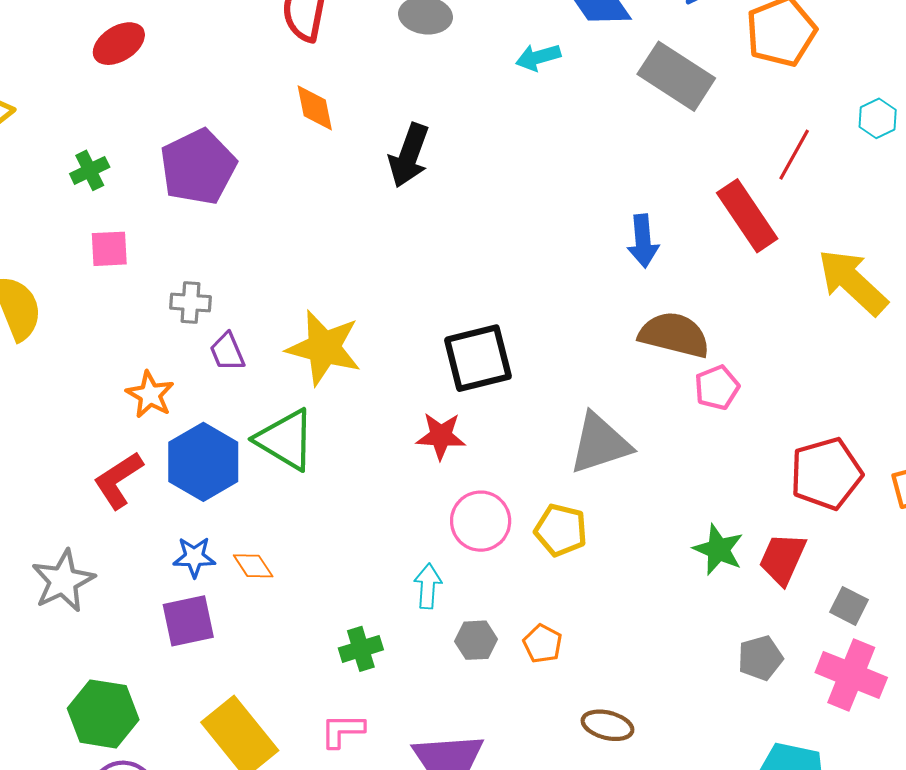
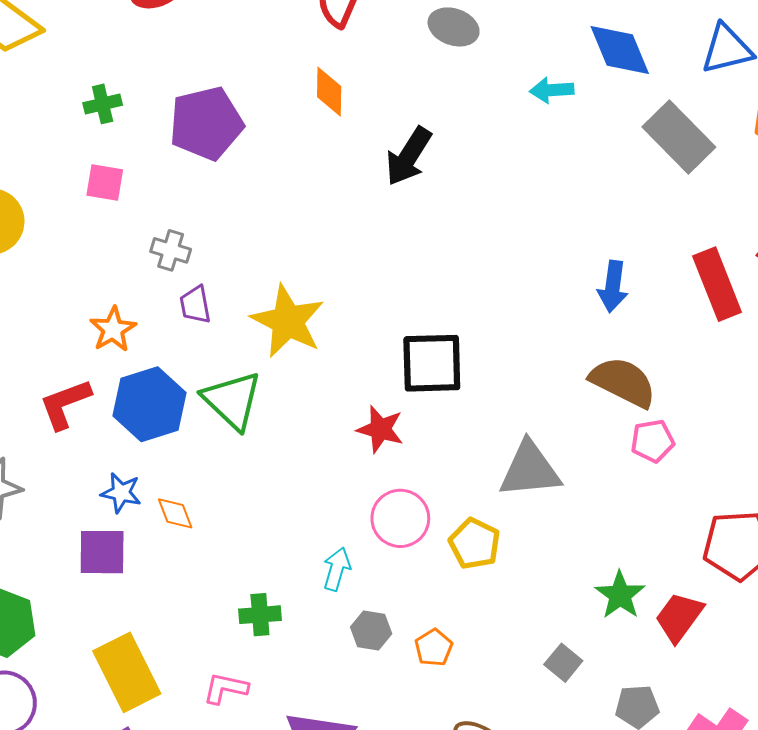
gray square: (849, 606) -> (563, 663), moved

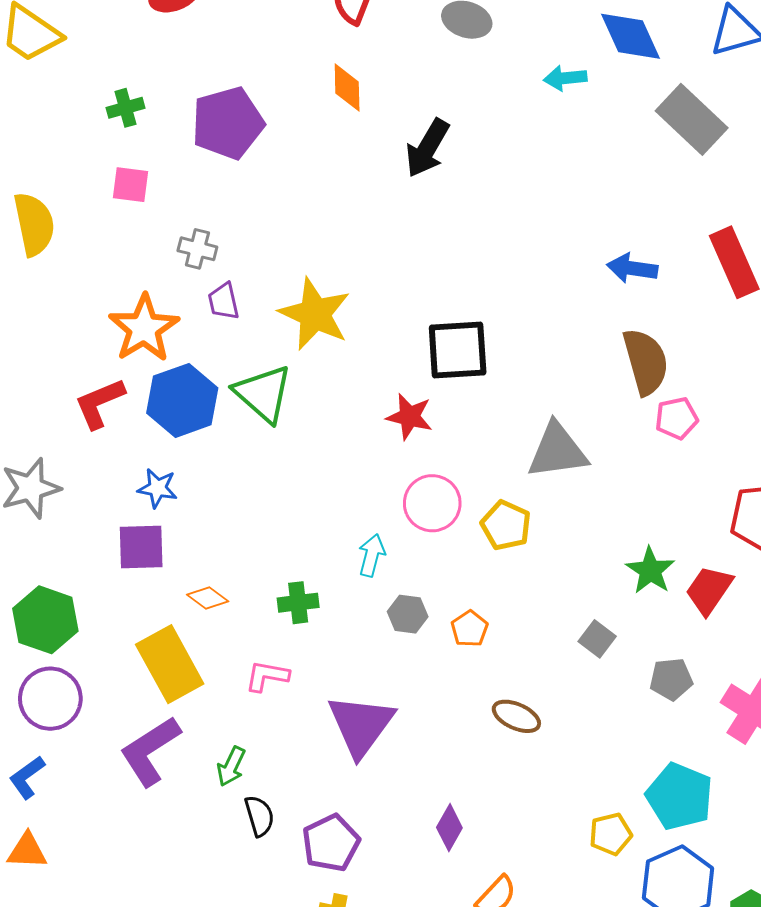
blue arrow: (613, 286) -> (632, 268), turned 93
orange star: (113, 329) -> (144, 328), size x1.5
brown semicircle: (623, 382) -> (646, 362), turned 50
orange diamond: (175, 513) -> (208, 598), moved, turned -30

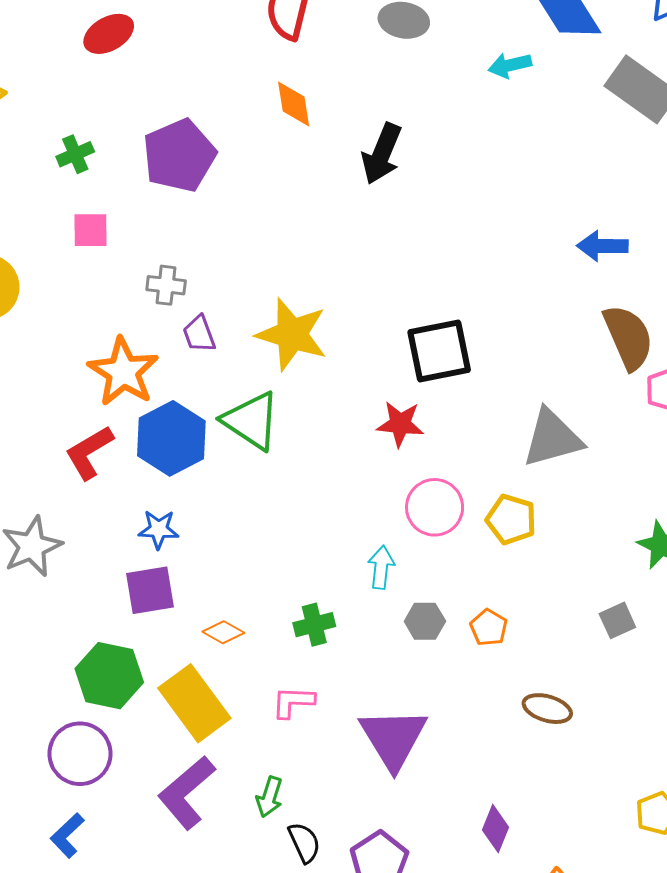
green hexagon: (45, 620) -> (109, 676), moved
gray square: (597, 639) -> (617, 620), turned 36

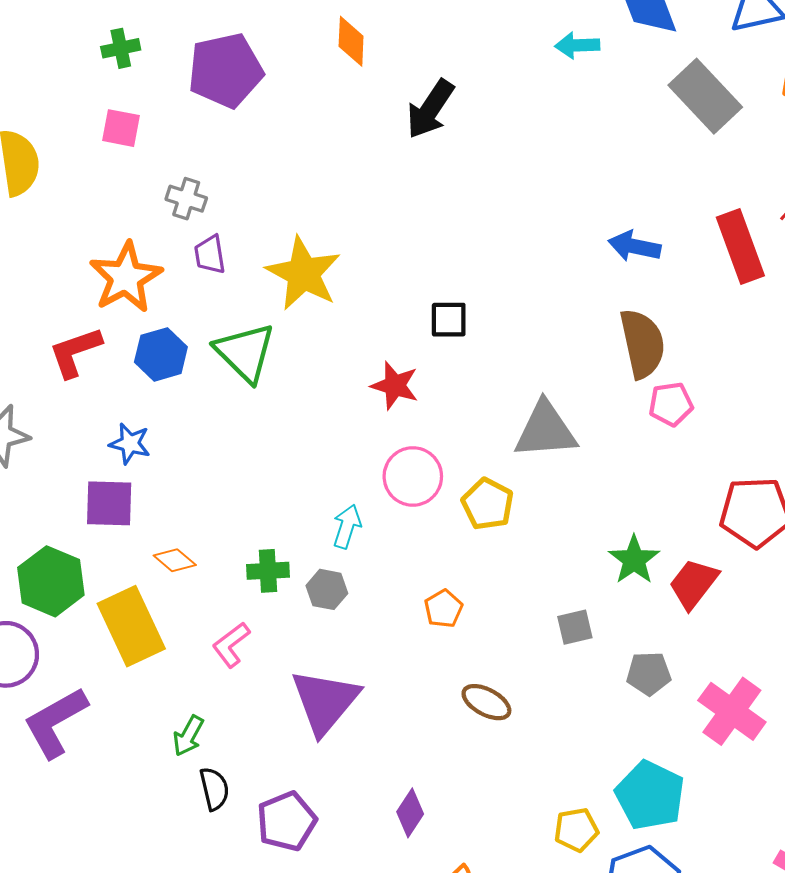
black square: (439, 351) -> (449, 320), size x0.6
blue hexagon: (171, 438) -> (161, 354), size x0.7
gray hexagon: (425, 621) -> (327, 589), moved
pink L-shape: (293, 702) -> (231, 645), turned -51
purple L-shape: (187, 793) -> (55, 722), moved

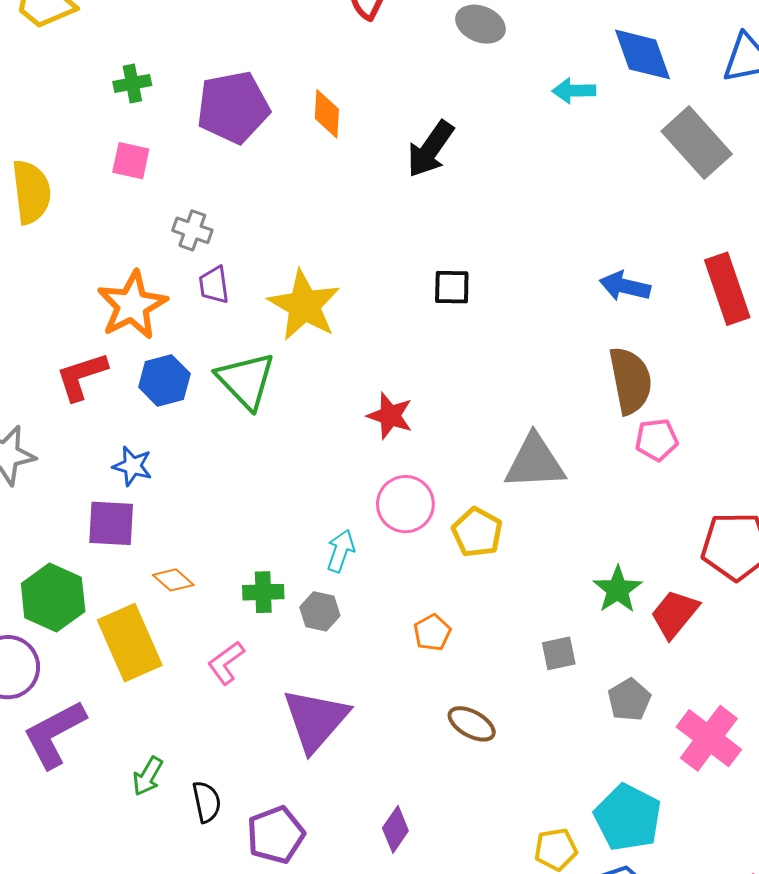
orange diamond: (351, 41) -> (327, 114), moved
black square: (449, 320) -> (452, 287), moved
gray pentagon: (649, 673) -> (629, 700), turned -30
green arrow: (188, 736) -> (148, 776), moved

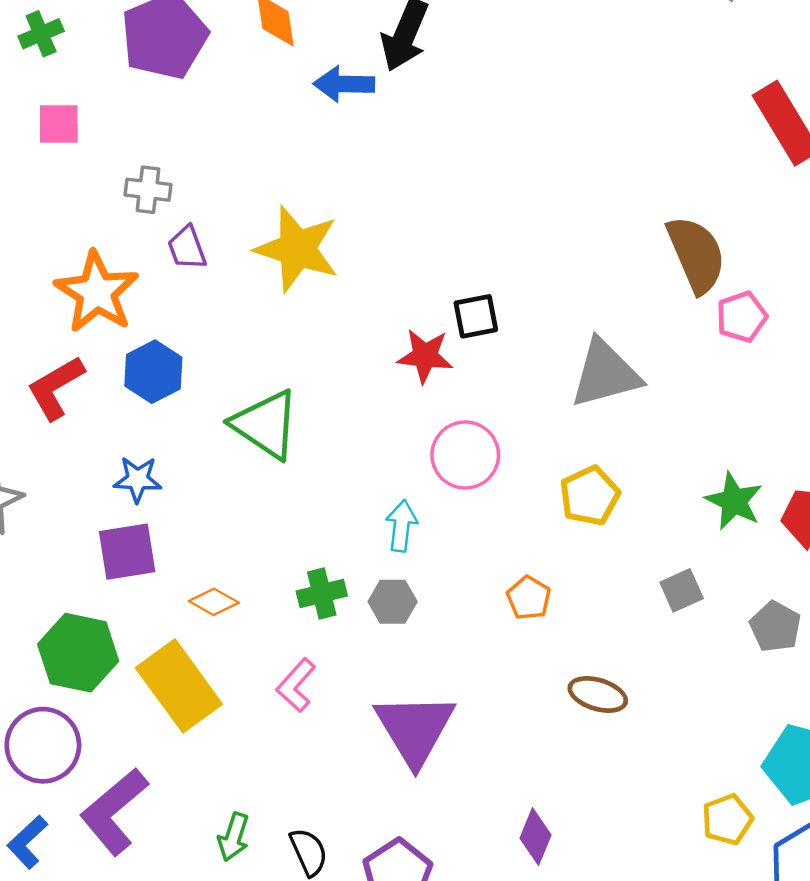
blue arrow: (625, 286) -> (344, 84), moved
black square: (452, 287) -> (476, 316), moved
green triangle: (246, 380) -> (266, 425), moved
yellow pentagon: (477, 532) -> (590, 496), moved, turned 30

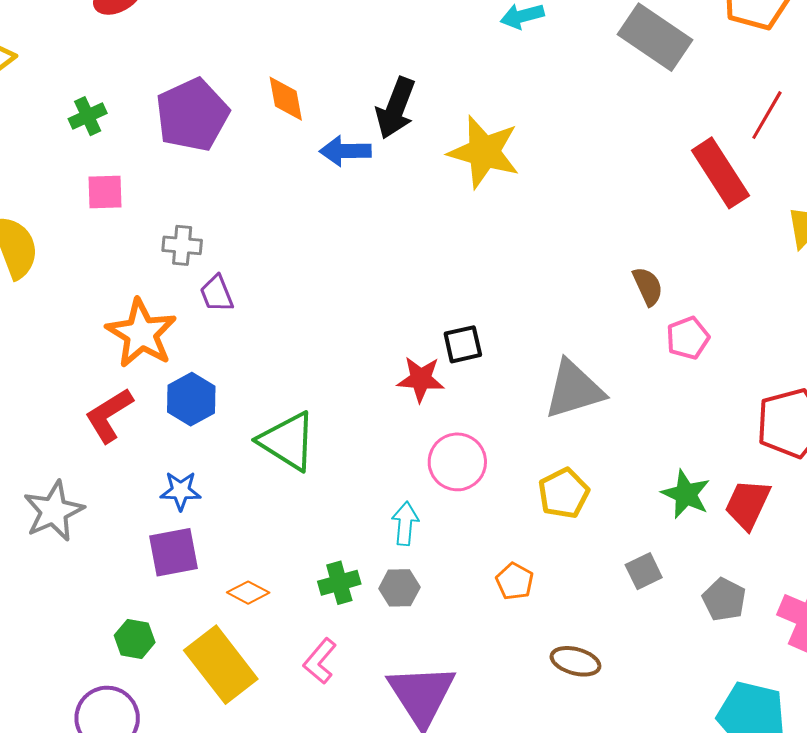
yellow star: (297, 249) -> (484, 152), moved
brown semicircle: (696, 254) -> (648, 286), size x0.6
green hexagon: (78, 653) -> (135, 639), size x0.6

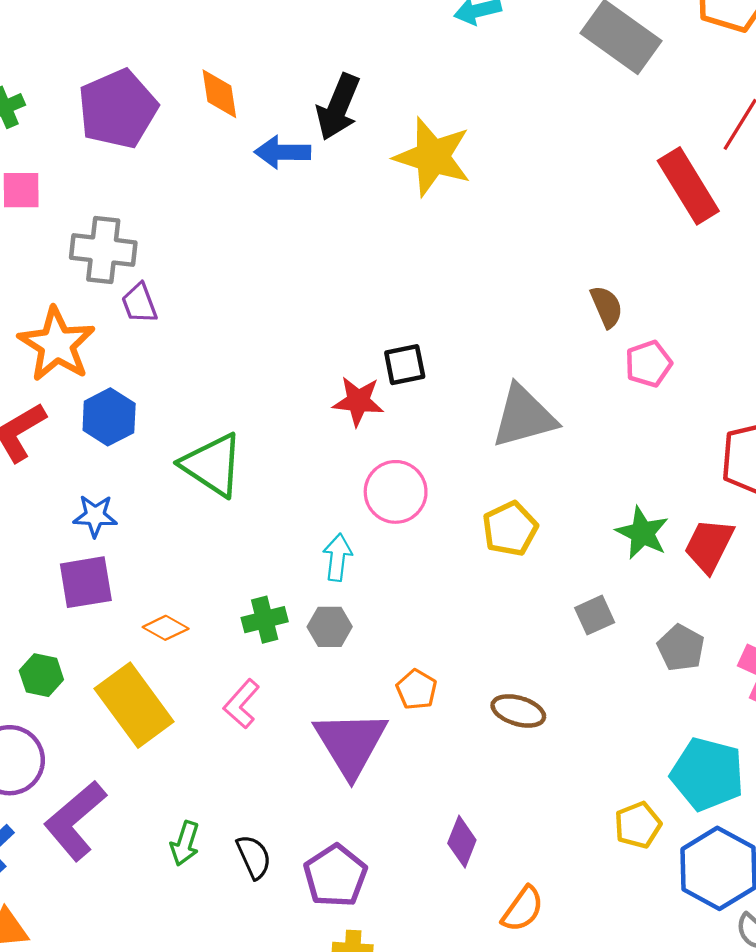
gray cross: (182, 245) -> (103, 250), size x1.5
orange pentagon: (515, 581) -> (417, 690), moved

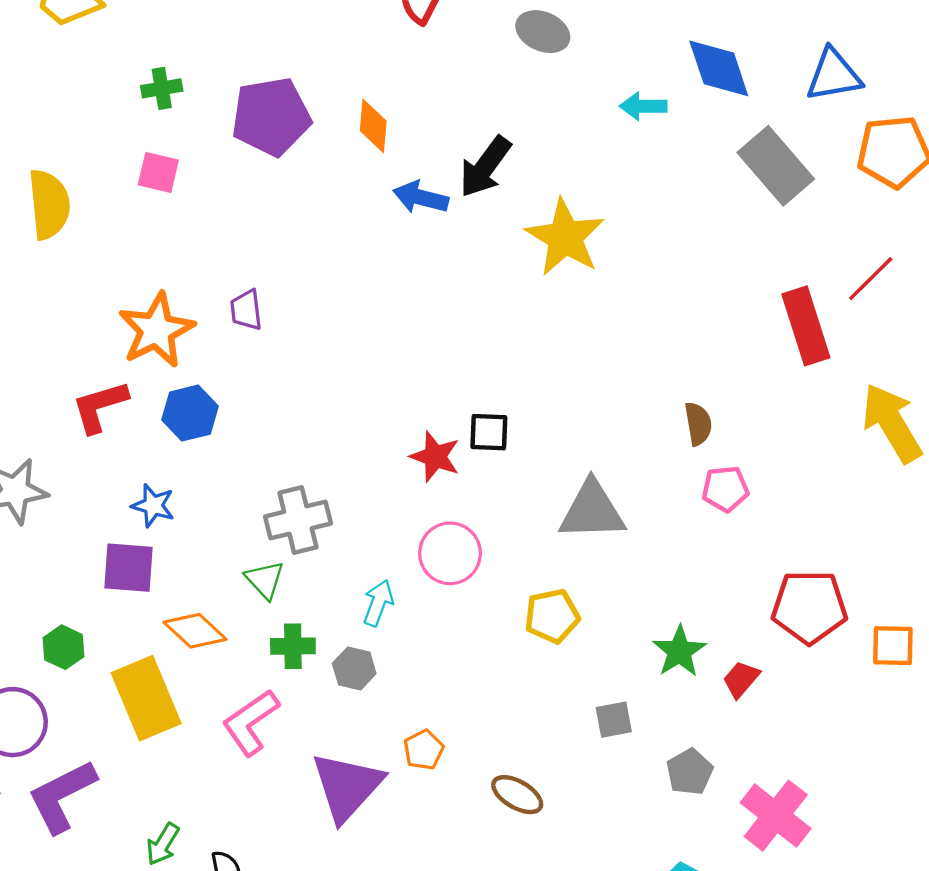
gray cross: (103, 250) -> (298, 520), moved, turned -34
green triangle: (212, 465) -> (265, 580), moved, size x0.6
red trapezoid: (709, 545) -> (741, 679), size x0.7
orange diamond: (166, 628) -> (195, 631), size x1.4
pink L-shape: (242, 704) -> (251, 722), size x1.4

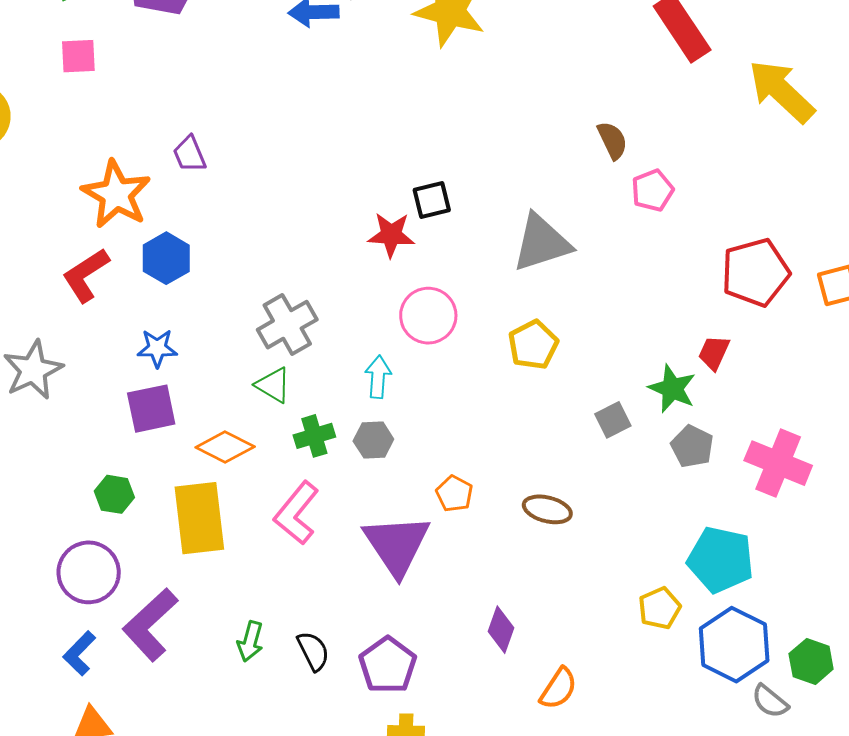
green star: (679, 651) -> (672, 389), moved
yellow rectangle: (146, 698) -> (199, 518), turned 32

